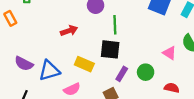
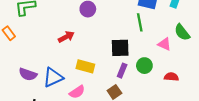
green line: (115, 25) -> (140, 22), moved
black square: (110, 49) -> (120, 48), moved

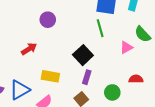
pink triangle: (164, 44) -> (126, 47), turned -48
black square: (120, 48) -> (83, 55), turned -36
green circle: (144, 66) -> (112, 92), moved

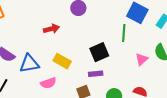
pink triangle: (126, 47) -> (142, 59), turned -32
purple rectangle: (87, 77) -> (96, 74), turned 48

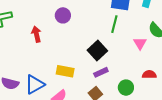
red arrow: (51, 29) -> (36, 34), moved, turned -70
green line: (124, 33) -> (114, 24), turned 30

